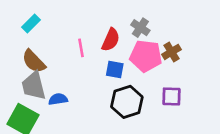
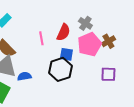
pink pentagon: (146, 56) -> (89, 44), turned -30
black hexagon: (127, 102) -> (60, 69), moved

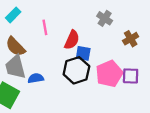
red semicircle: (63, 32) -> (72, 40), moved
pink line: (41, 38) -> (45, 27), moved
pink pentagon: (89, 44) -> (109, 74), moved

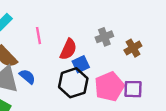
gray cross: (105, 18) -> (104, 37), moved, turned 35
blue square: (83, 53) -> (81, 64), turned -35
blue semicircle: (36, 78) -> (27, 77), moved, turned 49

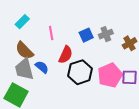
red semicircle: (68, 49) -> (66, 55), moved
blue square: (81, 64) -> (86, 35), moved

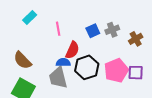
brown semicircle: (24, 51) -> (22, 60), moved
blue semicircle: (42, 67) -> (63, 62), moved, turned -40
gray trapezoid: (24, 69) -> (58, 78), moved

